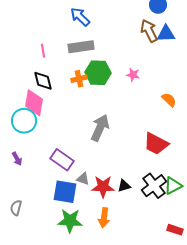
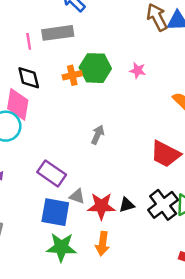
gray rectangle: (81, 47) -> (58, 33), moved
gray arrow: (100, 128) -> (98, 135), size x0.6

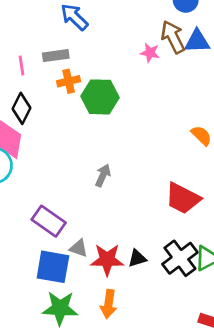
gray rectangle: (58, 33) -> (56, 56), size x0.7
pink star: (138, 70) -> (150, 53), moved
orange cross: (72, 75) -> (69, 81), moved
black diamond: (29, 78) -> (21, 108), turned 40

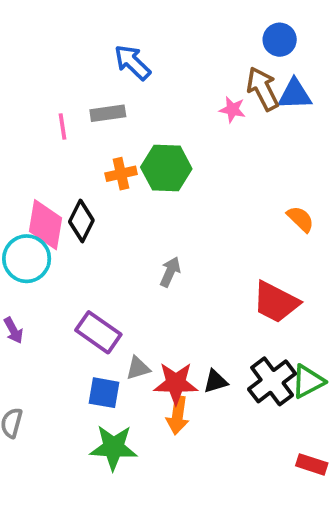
orange cross: (69, 81) -> (121, 174), moved
black diamond: (21, 108) -> (81, 221), moved
gray triangle: (79, 248) -> (138, 368), turned -36
blue square: (53, 267) -> (104, 393), size x0.7
orange arrow: (109, 304) -> (178, 415), moved

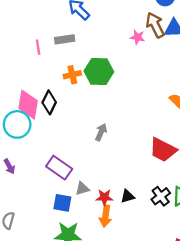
black cross: (272, 381) -> (161, 196), size x0.7
red star: (176, 383) -> (104, 197), size x0.7

